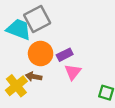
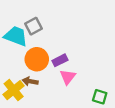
gray square: (37, 19) -> (33, 26), size x0.7

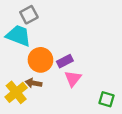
gray square: (33, 26) -> (29, 15), moved

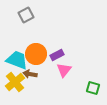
cyan trapezoid: (18, 36) -> (17, 60), moved

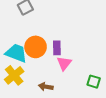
purple rectangle: (57, 55) -> (57, 48), turned -64
brown arrow: (30, 74) -> (46, 87), moved

